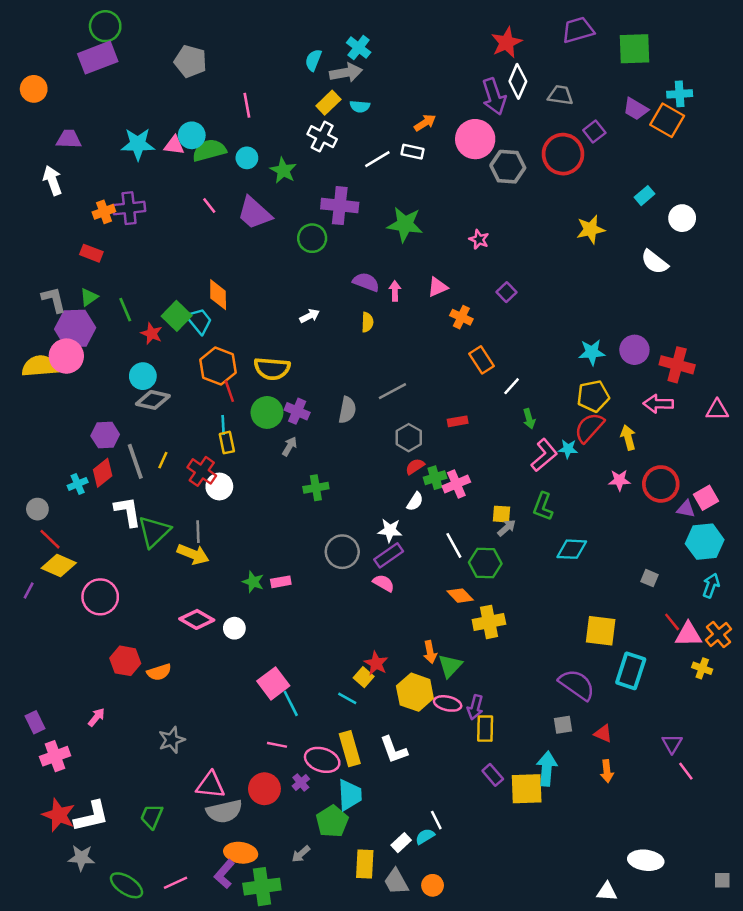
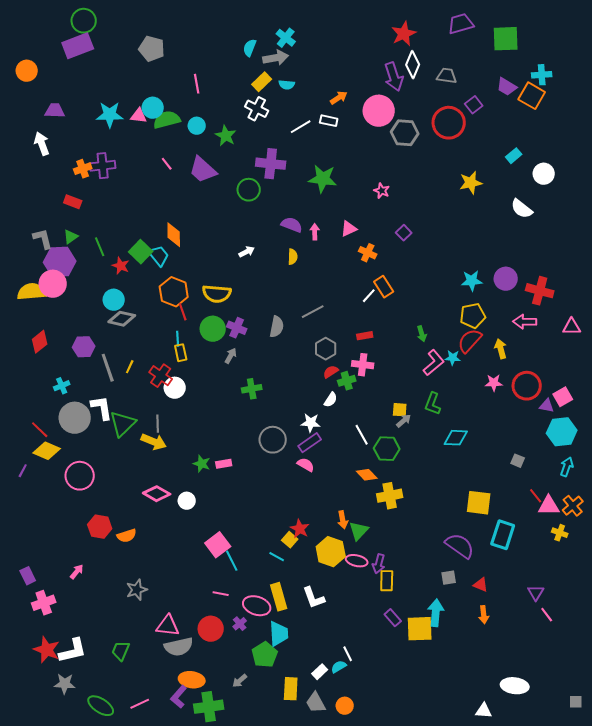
white line: (512, 386) -> (369, 296), moved
red diamond: (103, 473) -> (40, 342), moved
pink cross: (456, 484) -> (363, 365), moved, turned 30
gray circle: (37, 509) -> (75, 418), moved, size x1.8

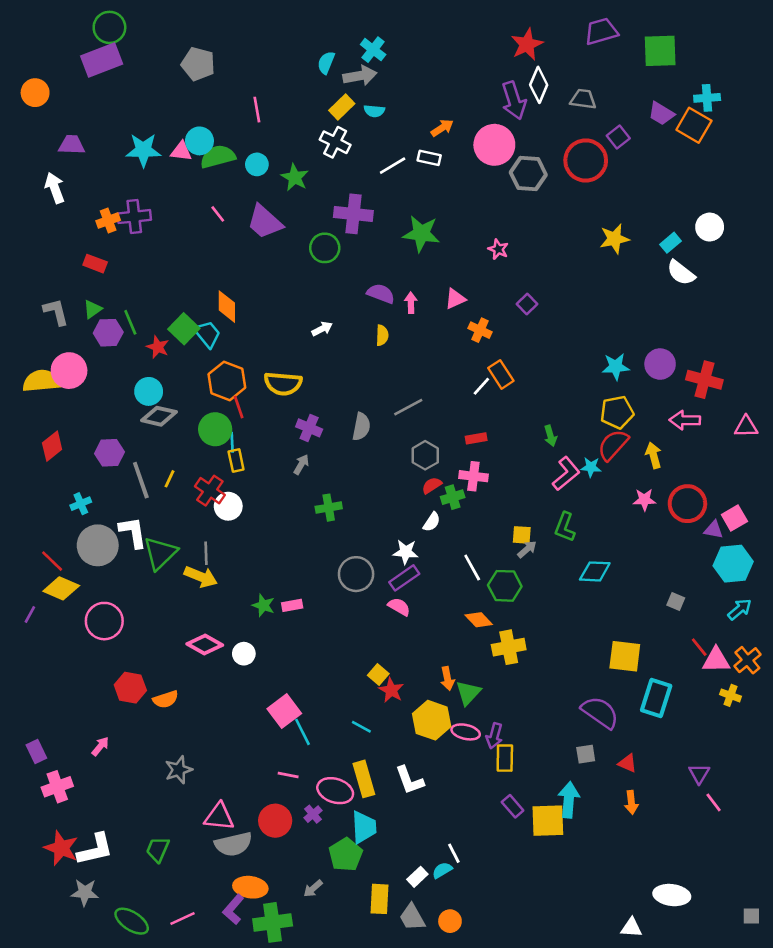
cyan rectangle: (514, 156) -> (670, 243), moved
purple hexagon: (60, 262) -> (108, 333), moved, size x0.7
green circle: (213, 329) -> (215, 429), moved
cyan arrow: (567, 467) -> (740, 609), turned 30
yellow square: (290, 540) -> (378, 675), moved

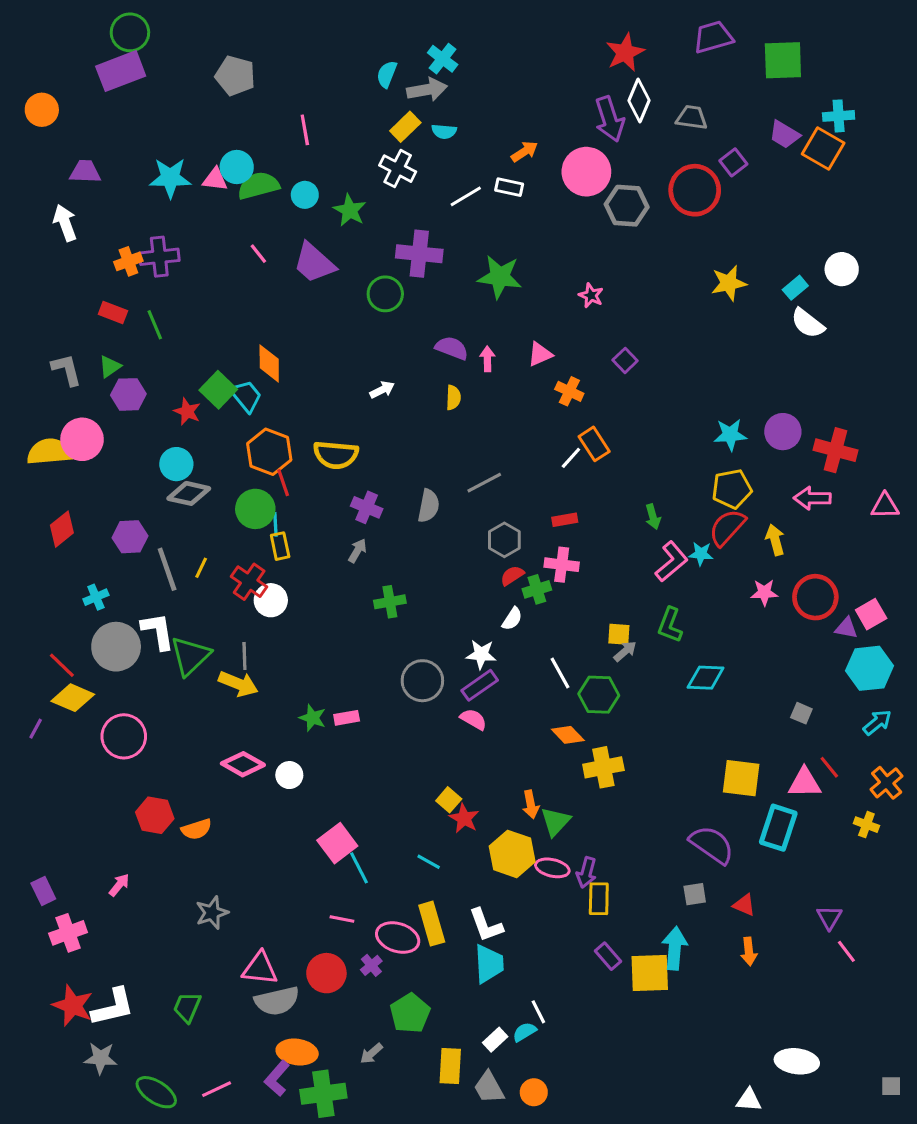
green line: (130, 322) -> (155, 325), moved
pink triangle: (716, 660) -> (805, 783), moved
cyan trapezoid: (364, 827) -> (489, 964), moved

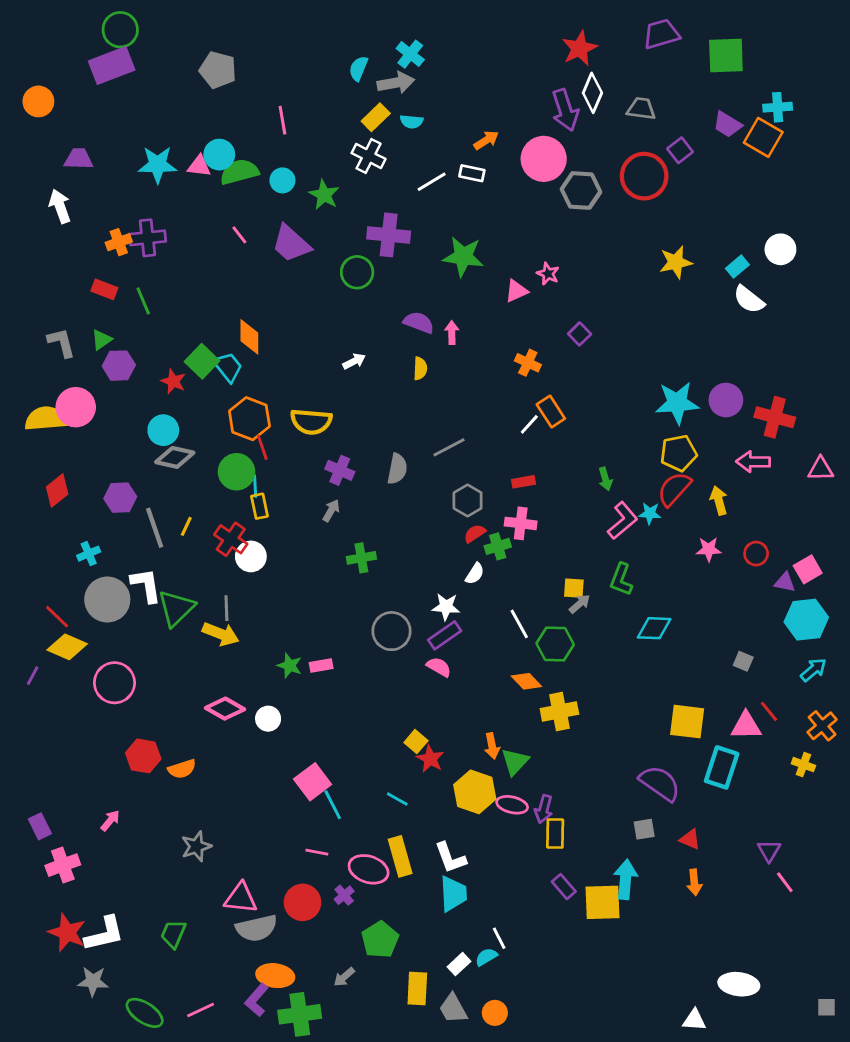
pink triangle: (540, 354) -> (516, 291), moved
cyan star: (730, 435) -> (677, 403), size x1.4
red circle: (815, 597) -> (756, 554), size x0.6

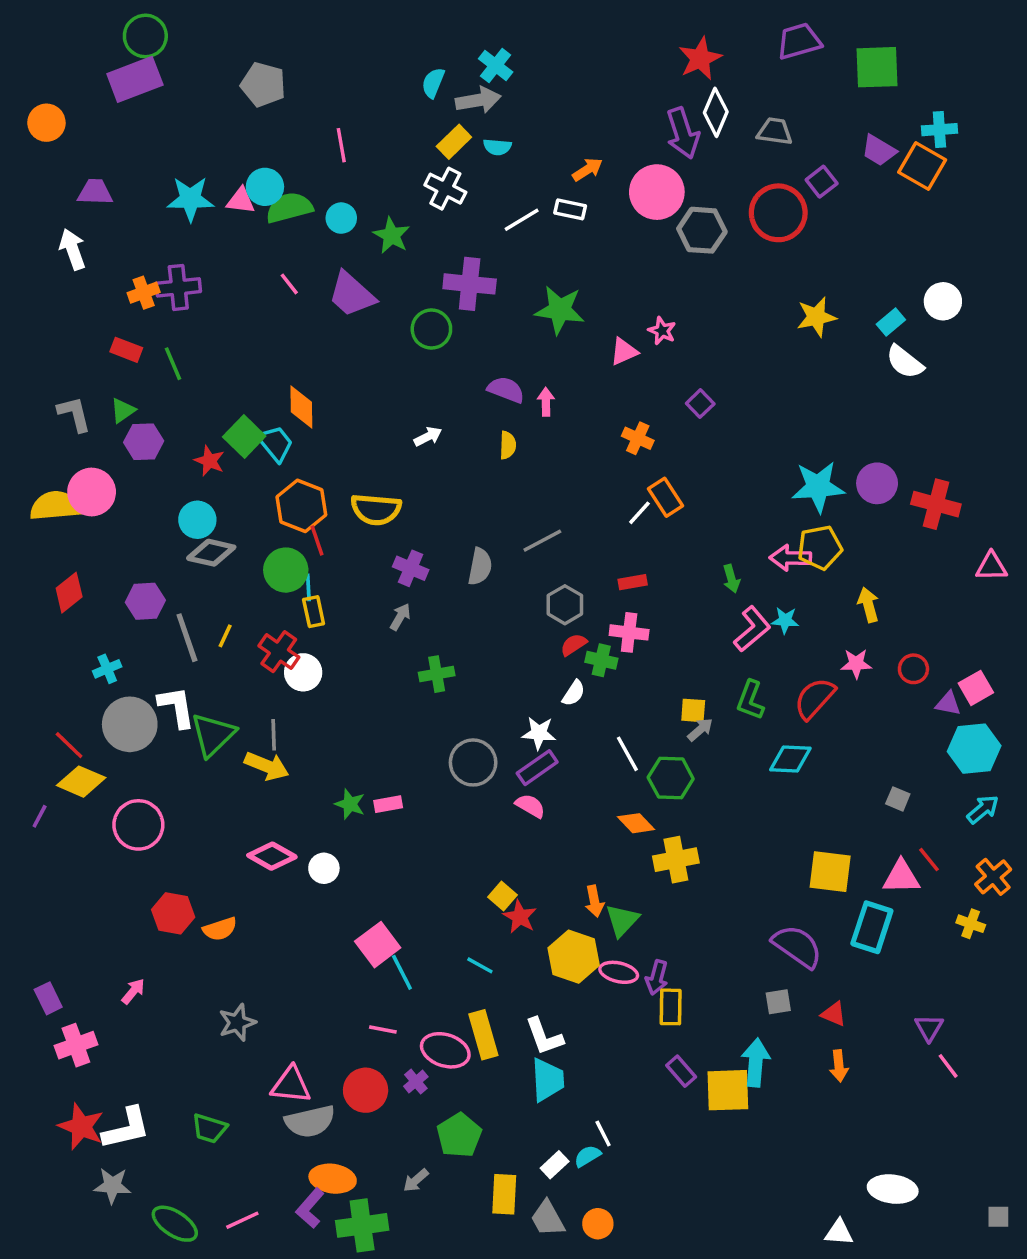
pink arrow: (753, 462) -> (790, 558), moved
red semicircle: (674, 489) -> (815, 698), moved
green cross: (498, 546) -> (601, 660), turned 30
green trapezoid: (173, 934) -> (209, 1128), turned -96

